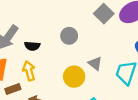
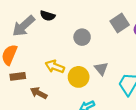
black semicircle: (32, 46) -> (48, 16), moved
yellow arrow: (29, 71) -> (55, 67), moved, turned -66

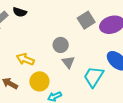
gray circle: (82, 37) -> (61, 45), moved
yellow circle: (79, 77) -> (39, 81), moved

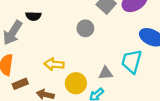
gray circle: (61, 45) -> (85, 28), moved
gray triangle: (68, 62) -> (106, 73), moved, turned -40

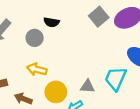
black semicircle: (33, 16) -> (51, 22), moved
gray circle: (85, 28) -> (35, 38), moved

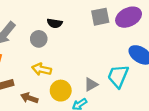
gray square: (99, 17) -> (100, 17), turned 30
gray triangle: (87, 86) -> (91, 84), turned -32

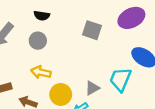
gray square: (100, 17) -> (92, 30), moved, turned 30
black semicircle: (55, 23) -> (42, 16), moved

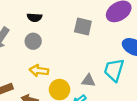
gray triangle: (92, 88) -> (88, 81), turned 40

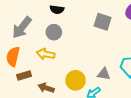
yellow arrow: (39, 71) -> (46, 54), moved

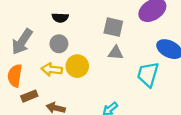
gray triangle: (104, 74) -> (116, 53), moved
yellow circle: (75, 80) -> (77, 66), moved

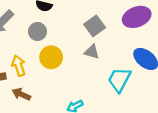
gray square: (113, 27) -> (95, 26), turned 30
yellow arrow: (52, 70) -> (19, 66), moved, turned 54

